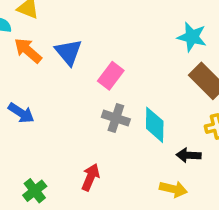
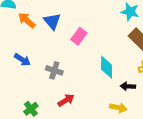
gray cross: (116, 118) -> (54, 70), moved
red arrow: (90, 177) -> (66, 100), turned 35

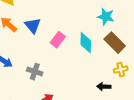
cyan diamond: (107, 67) -> (86, 43), moved

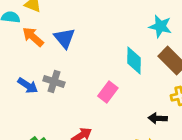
pink rectangle: (58, 40) -> (108, 92), moved
gray cross: (35, 72) -> (54, 82), moved

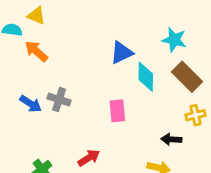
blue triangle: (64, 38) -> (122, 53), moved, turned 45
pink rectangle: (108, 92) -> (117, 111), turned -42

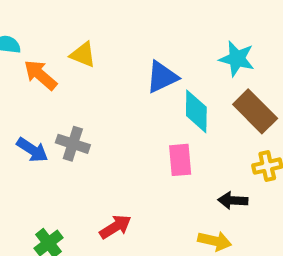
yellow triangle: (36, 16) -> (83, 55), moved
pink rectangle: (117, 111) -> (180, 160), moved

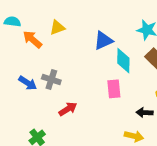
yellow triangle: (83, 55) -> (57, 28), turned -42
red arrow: (115, 227) -> (68, 109), moved

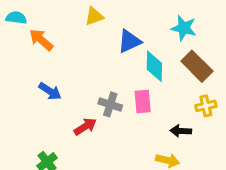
yellow triangle: (57, 28) -> (94, 16), moved
gray cross: (51, 79) -> (110, 104), moved
blue arrow: (28, 83) -> (50, 91), moved

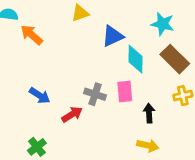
blue arrow: (50, 91) -> (40, 96), moved
black arrow: (181, 131) -> (149, 113), moved, turned 84

